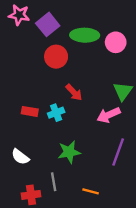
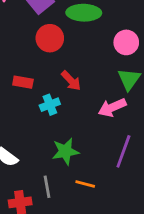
pink circle: (116, 42) -> (126, 42), moved
red rectangle: (30, 111) -> (23, 82), moved
orange line: (91, 191) -> (85, 184), moved

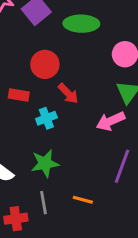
red circle: (50, 38) -> (45, 64), moved
green star: (65, 151) -> (45, 163), moved

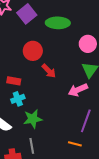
red rectangle: (19, 95) -> (14, 81), moved
cyan cross: (46, 118) -> (18, 99), moved
orange line: (83, 200) -> (75, 144), moved

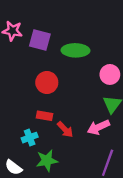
purple square: (27, 14) -> (40, 40), turned -36
red arrow: (49, 71) -> (65, 130), moved
red rectangle: (14, 81) -> (45, 116), moved

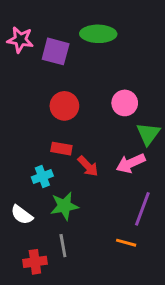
green ellipse: (75, 50) -> (98, 34), moved
pink circle: (110, 74) -> (125, 103), moved

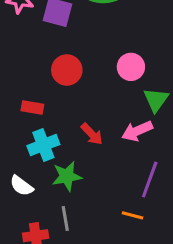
red rectangle: (61, 149) -> (32, 108), moved
cyan cross: (42, 177) -> (43, 145), size x1.4

